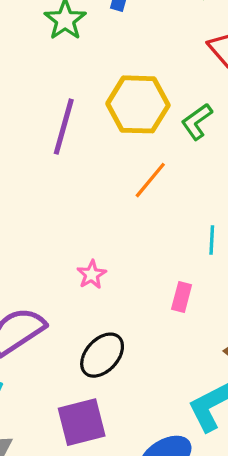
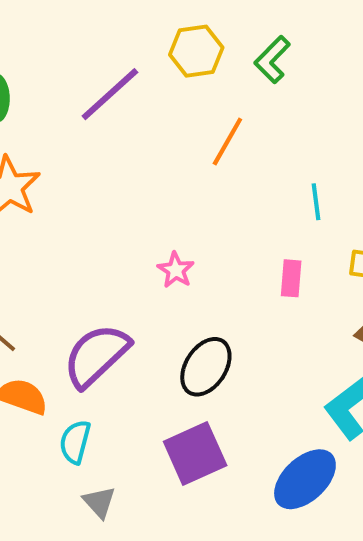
yellow hexagon: (138, 104) -> (196, 51), size x0.7
purple line: (64, 127) -> (110, 94), turned 42

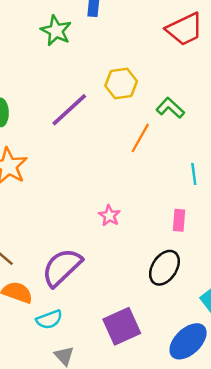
green L-shape: (272, 60) -> (170, 108), moved, turned 88
black ellipse: (206, 367) -> (164, 268), moved
cyan semicircle: (75, 442) -> (49, 320), turned -125

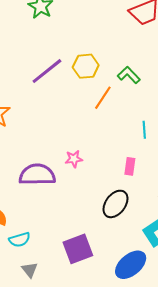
yellow hexagon: (121, 84) -> (86, 66), moved
pink star: (109, 216) -> (74, 159), turned 30
purple semicircle: (62, 267) -> (37, 175), moved, turned 39

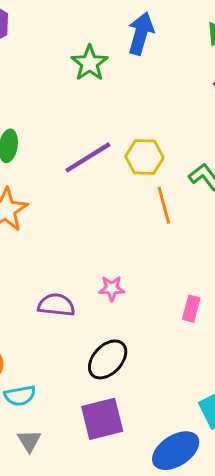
orange line: (103, 98) -> (164, 205), turned -55
purple semicircle: (37, 175) -> (56, 305), size x0.7
black ellipse: (115, 204) -> (108, 359), moved

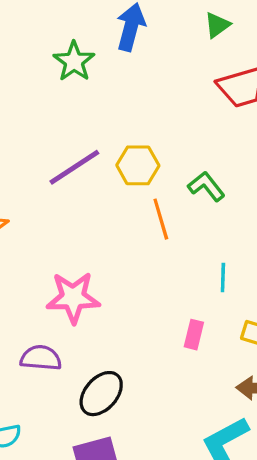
pink star: (112, 288) -> (73, 298), moved, size x1.8
purple semicircle: (56, 305) -> (41, 358), moved

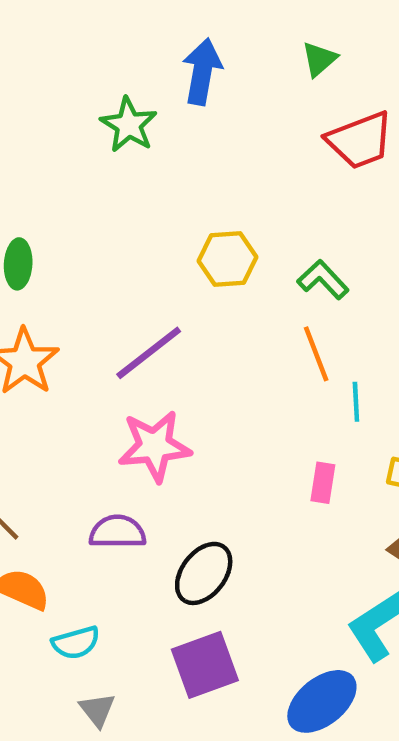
purple line: (74, 167) -> (149, 353), moved
orange line: (161, 219) -> (316, 354), moved

